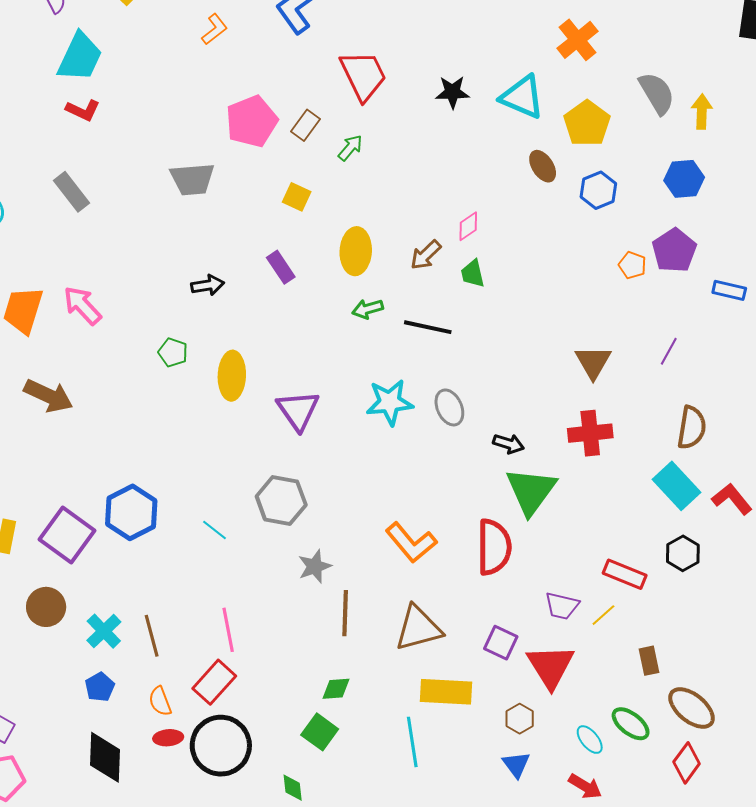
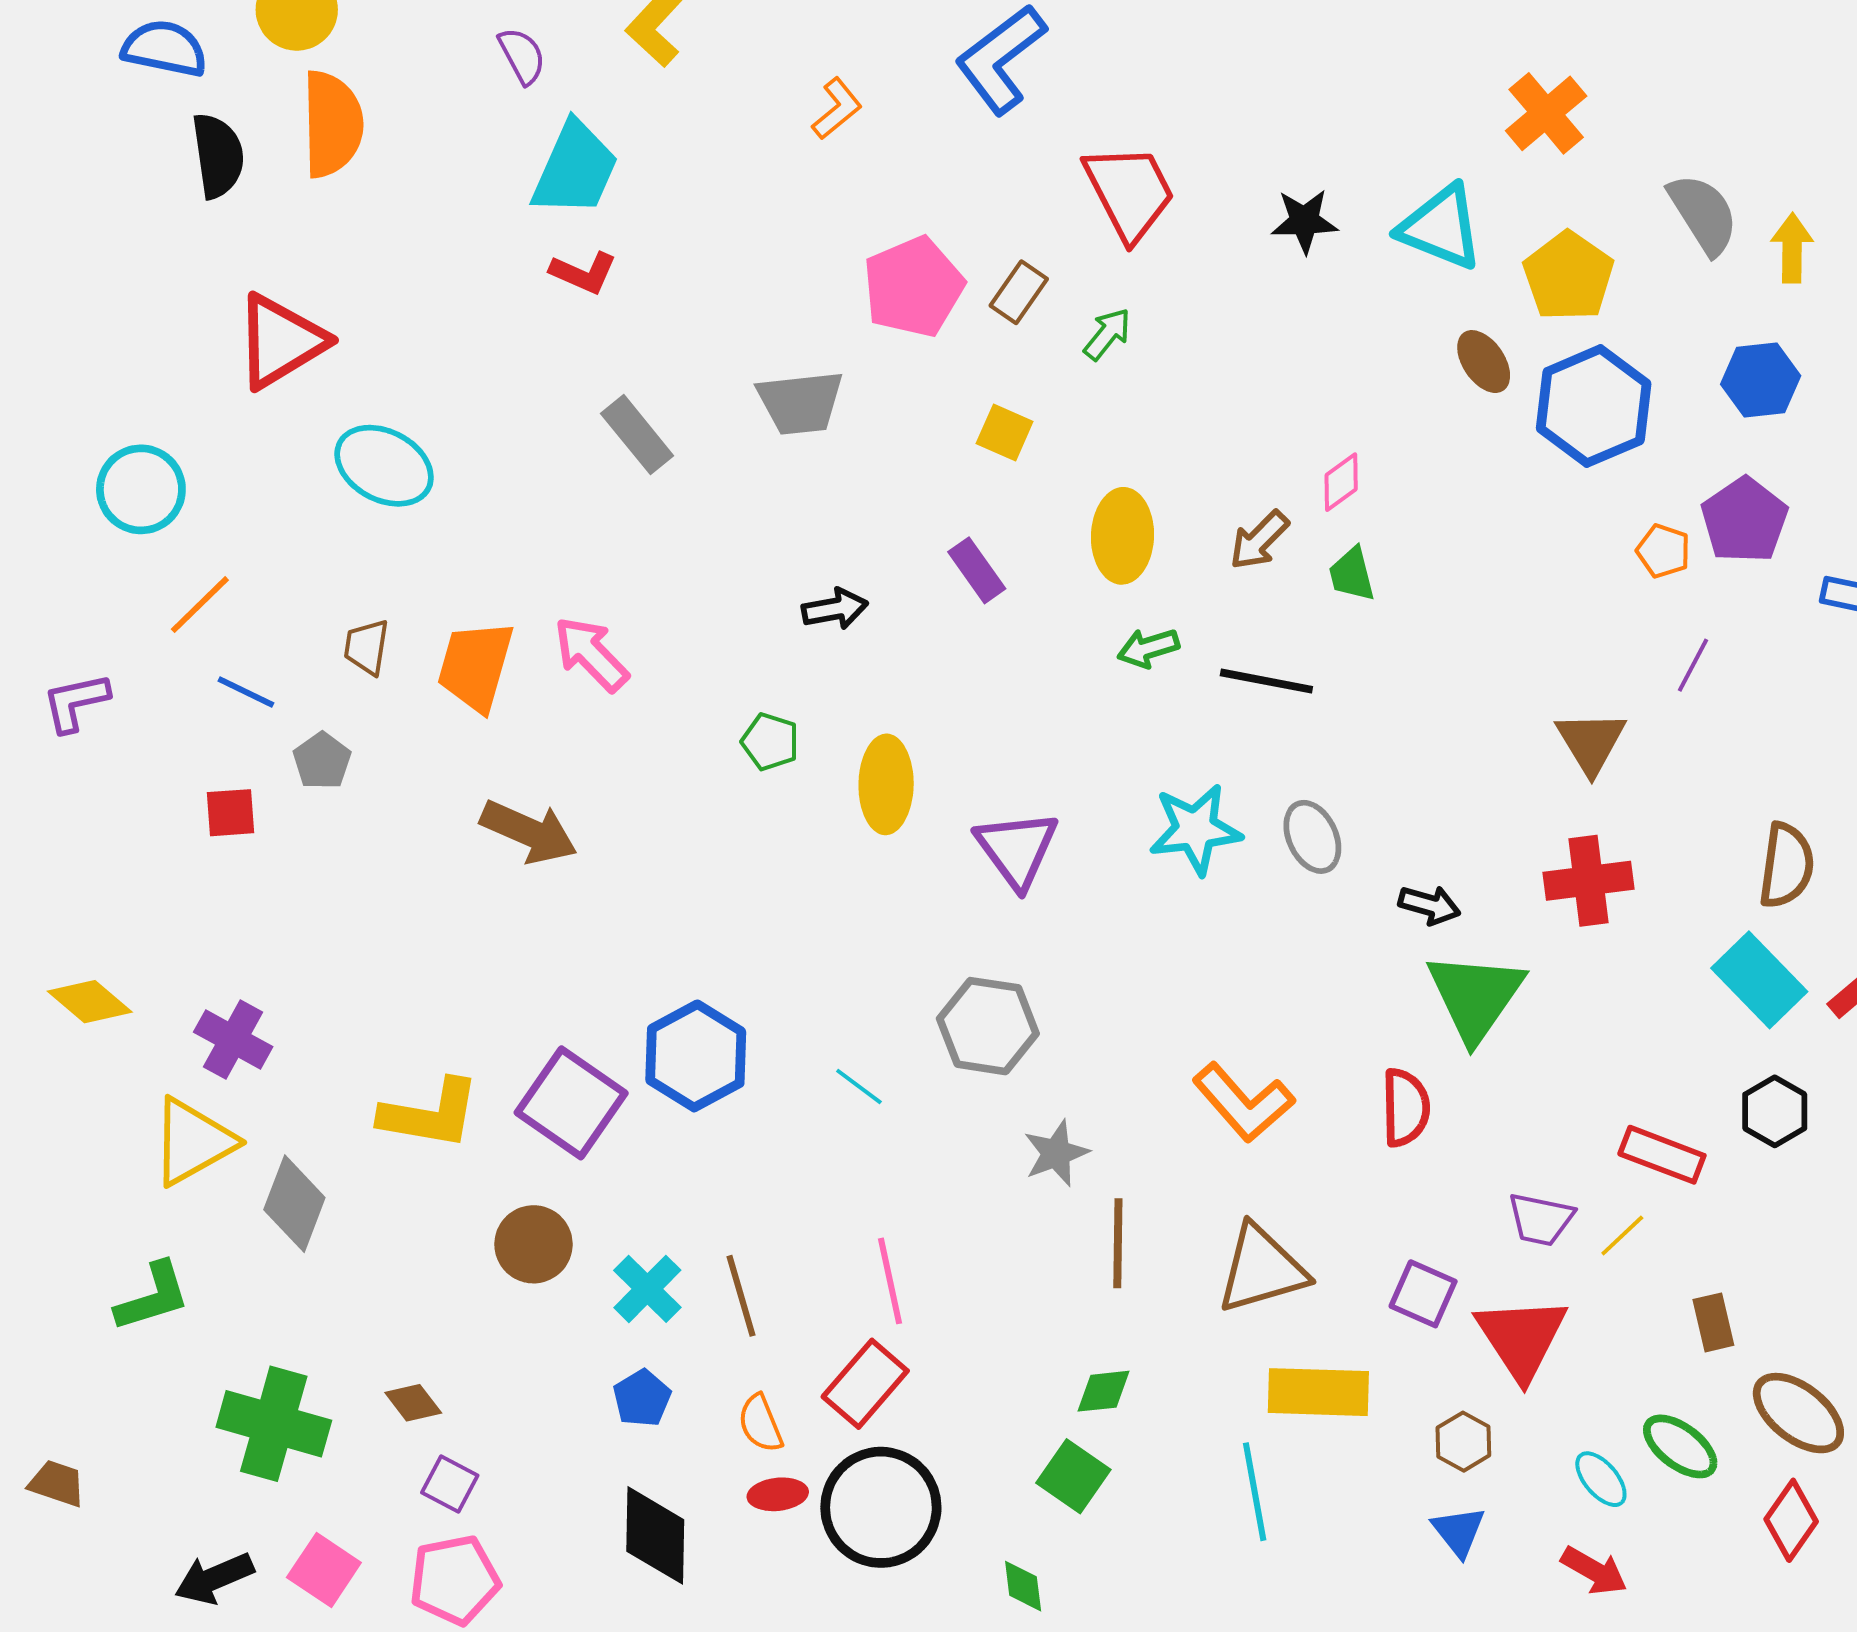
blue hexagon: (598, 190) -> (1594, 406), size x1.6
gray rectangle: (72, 192) -> (637, 435), moved
purple line: (669, 351) -> (1693, 665), moved
red semicircle: (494, 547) -> (1405, 1108), size x0.7

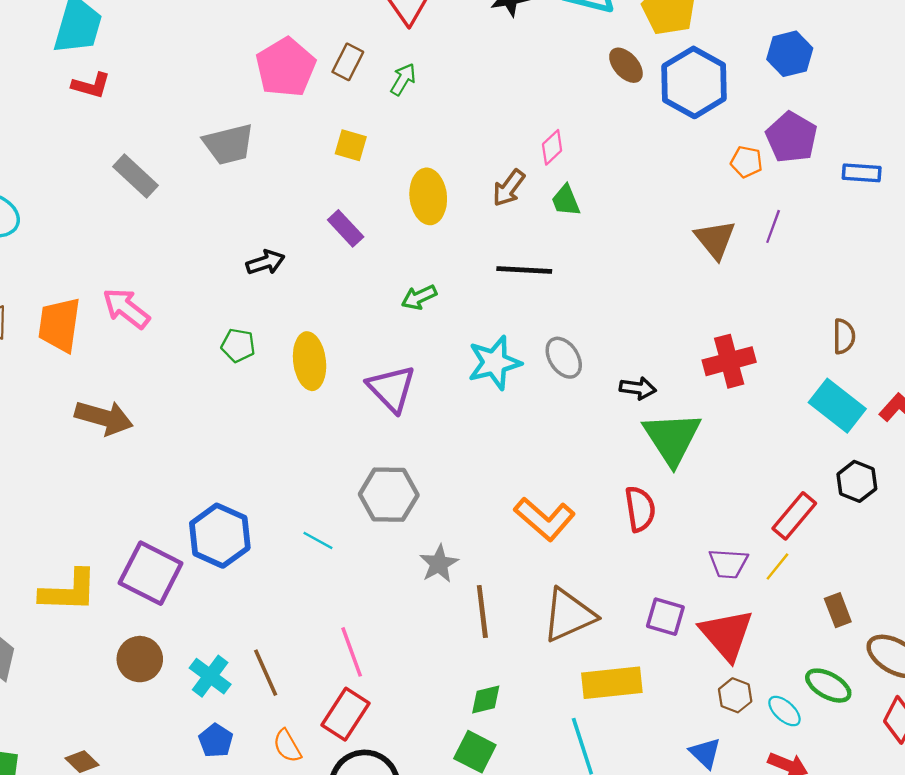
green arrow: (1148, 648) -> (419, 297), moved
brown triangle: (1591, 742) -> (715, 239), moved
brown semicircle: (1786, 865) -> (844, 336), size x0.7
red rectangle: (1662, 1155) -> (794, 516), turned -63
brown hexagon: (1463, 1442) -> (735, 695), moved

